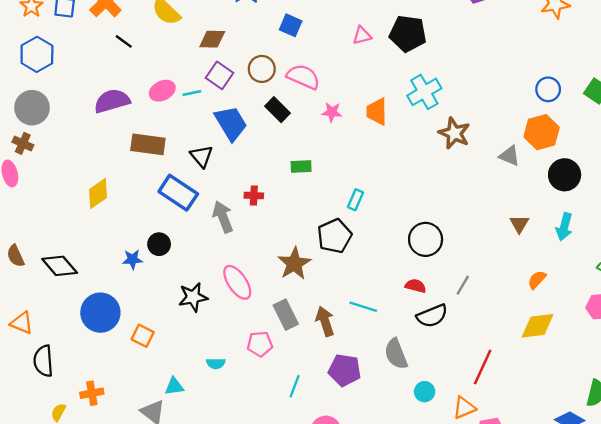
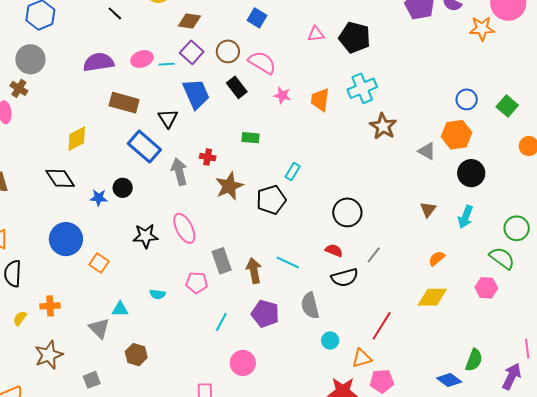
brown star: (294, 264) -> (229, 186), moved
black diamond: (60, 266) -> (60, 178), moved

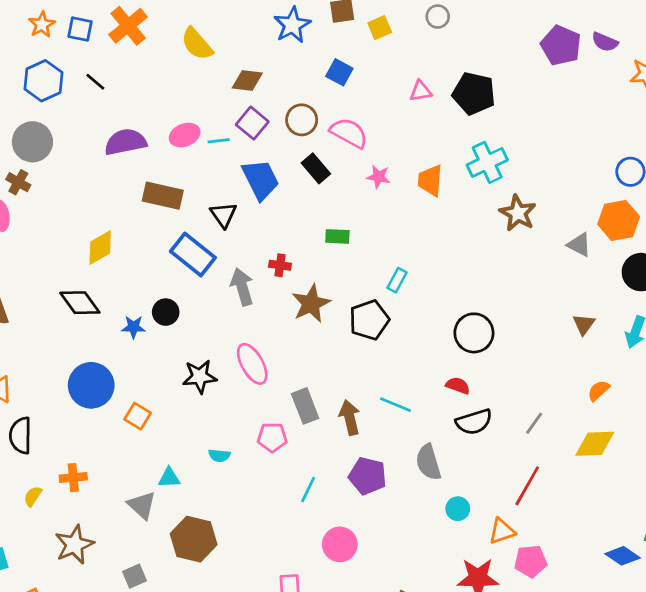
black line: (115, 13) -> (95, 82), moved
gray line: (374, 255) -> (534, 423), moved
brown hexagon: (136, 355) -> (194, 539), size x1.5

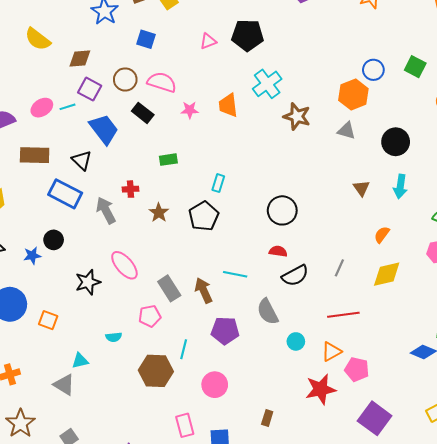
orange hexagon: (619, 220) -> (353, 94), moved
brown star: (311, 304) -> (159, 213), size x0.7
red line: (527, 486) -> (343, 315), turned 64
brown hexagon: (194, 539) -> (156, 371), moved
pink pentagon: (531, 561) -> (357, 369), turned 30

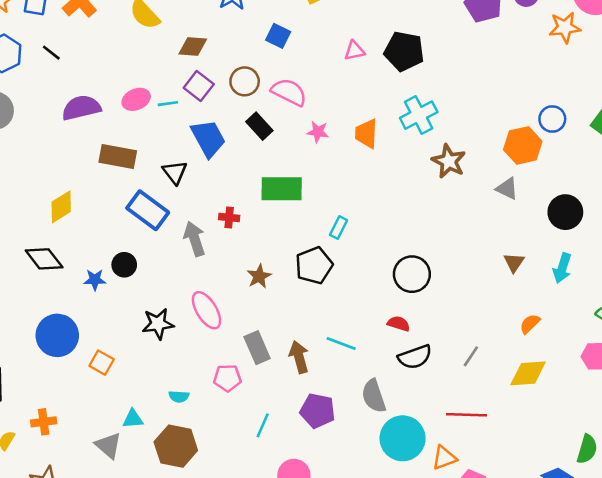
green rectangle: (168, 160) -> (282, 189), size x1.8
brown star: (159, 213) -> (259, 276), moved
cyan circle: (296, 341) -> (403, 438), size x2.0
brown hexagon: (156, 371) -> (176, 446), moved

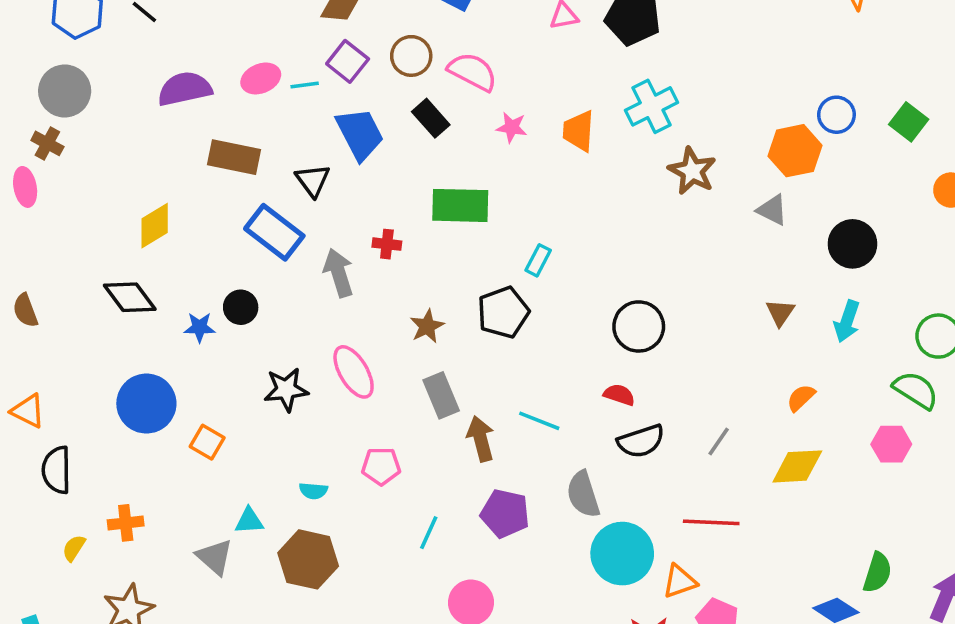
gray rectangle: (257, 348) -> (441, 395), moved

